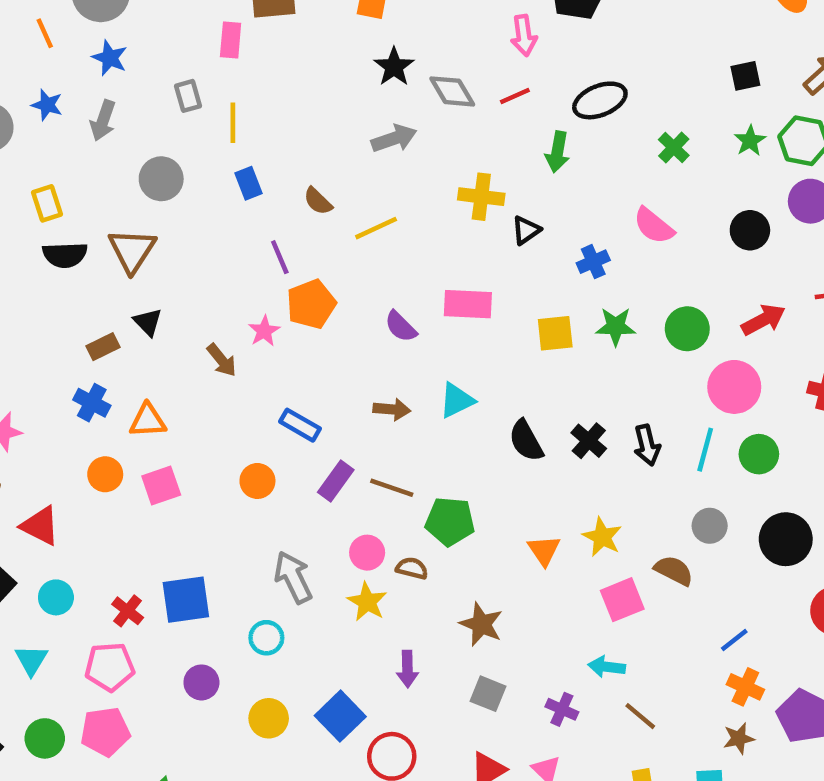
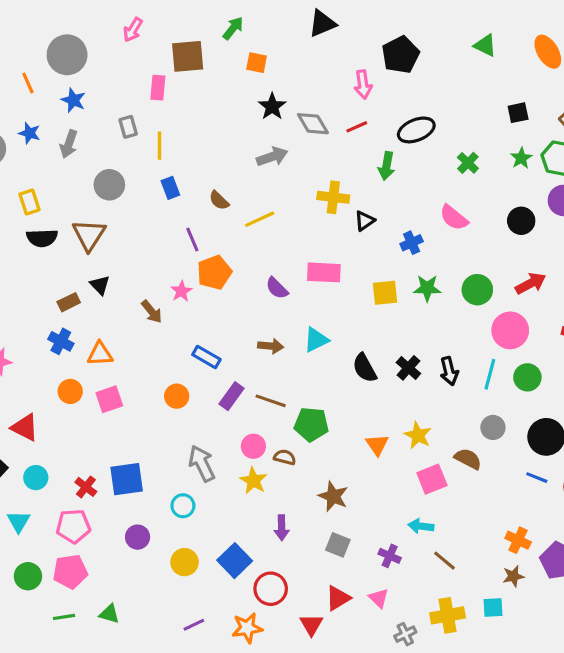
blue line: (734, 640) -> (537, 478), moved, turned 60

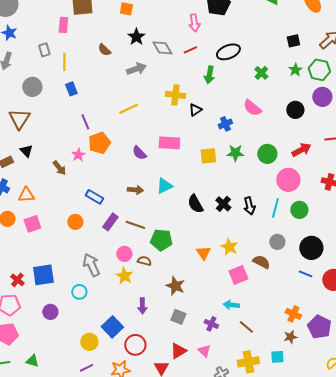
brown semicircle: (219, 200) -> (104, 50), moved
yellow circle: (185, 562) -> (89, 342), moved

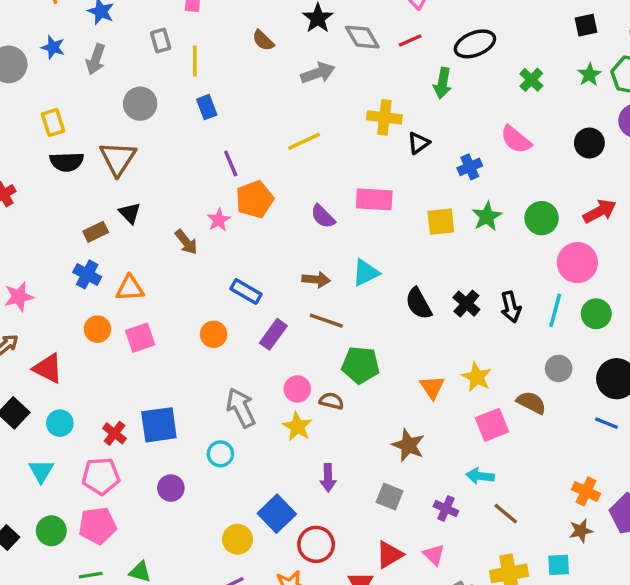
green star: (235, 153) -> (487, 216), turned -30
brown line: (135, 225) -> (326, 321), moved
brown star: (175, 286) -> (408, 445), moved

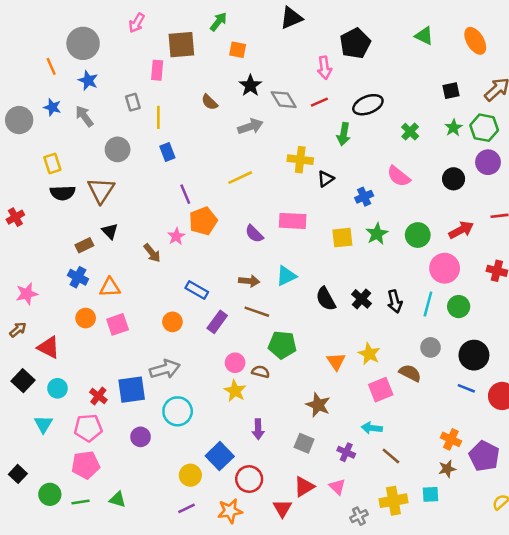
gray arrow: (96, 59) -> (84, 116), turned 125
gray arrow: (241, 408) -> (165, 369), moved, turned 100
cyan circle: (220, 454) -> (178, 411), size x1.5
green circle: (51, 531) -> (50, 494), moved

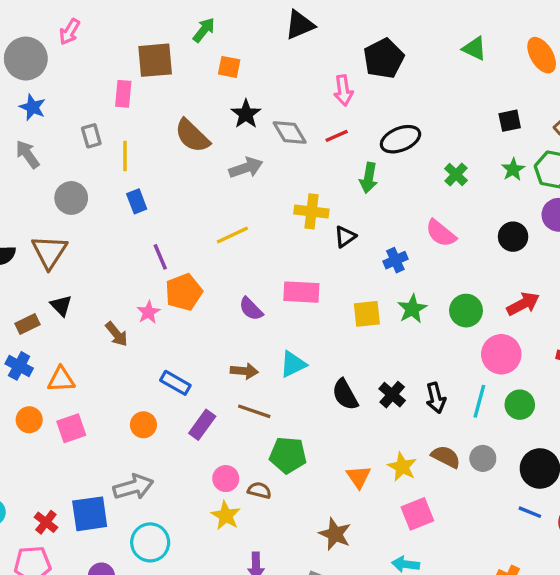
pink arrow: (137, 23) -> (70, 32), moved
brown semicircle: (210, 102) -> (192, 136), size x1.6
brown semicircle: (410, 373) -> (446, 457), moved

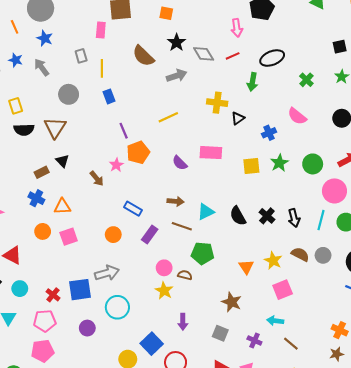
cyan triangle: (293, 364) -> (206, 212), moved

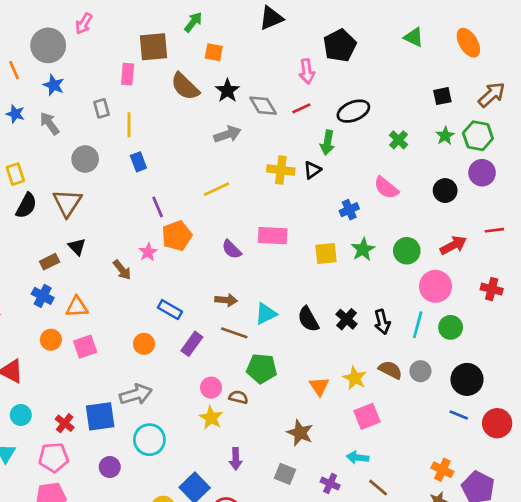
brown semicircle: (143, 56) -> (185, 86), moved
black triangle: (238, 118) -> (312, 170), moved
black semicircle: (24, 130) -> (26, 206), turned -60

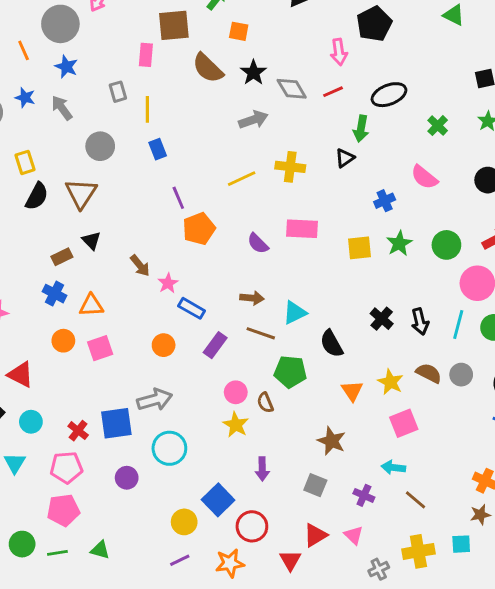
yellow cross: (281, 170) -> (290, 167), moved
pink star: (148, 252) -> (168, 283), moved
black semicircle: (308, 319) -> (332, 344), moved
brown semicircle: (238, 397) -> (265, 403), turned -126

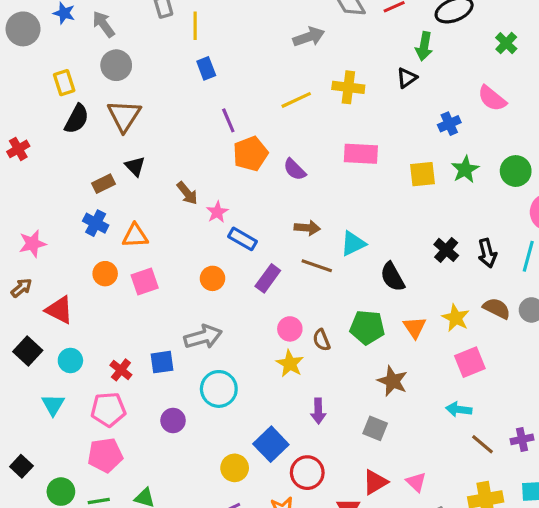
gray circle: (100, 146) -> (116, 65), moved
purple semicircle: (258, 243) -> (295, 169), moved
green pentagon: (290, 372) -> (367, 327), moved
blue square: (116, 423) -> (162, 362), size x0.7
purple cross: (364, 495) -> (522, 439), moved, turned -36

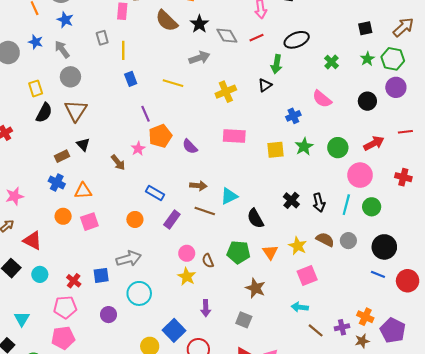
yellow cross: (348, 87) -> (226, 92), turned -30
yellow line: (296, 100) -> (173, 83), moved, turned 42
pink star: (217, 212) -> (138, 149), moved
cyan triangle: (53, 405) -> (22, 319), moved

